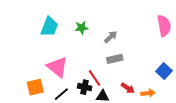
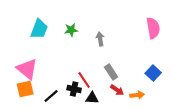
gray arrow: (111, 37) -> (100, 39), turned -56
gray rectangle: (115, 59) -> (111, 72), moved, turned 70
pink triangle: (57, 67) -> (27, 69), moved

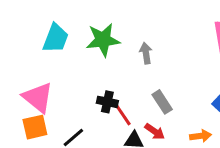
green star: (71, 30) -> (103, 40), size x1.6
black cross: (74, 89) -> (107, 102), moved
red arrow: (117, 90) -> (155, 131), moved

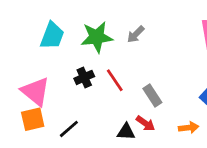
gray arrow: (146, 53) -> (136, 34), moved, turned -126
black cross: (107, 102) -> (84, 77), moved, turned -36
red line: (122, 114) -> (115, 80), moved

